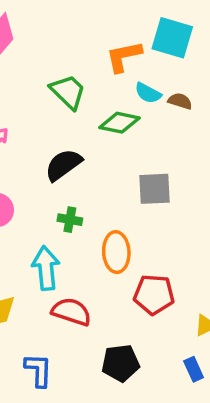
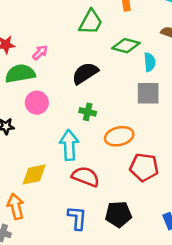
green trapezoid: (68, 92) -> (91, 22), turned 72
cyan semicircle: (148, 93) -> (150, 62), moved, turned -126
orange ellipse: (116, 252) -> (119, 136), turned 76
blue L-shape: (38, 370) -> (77, 218), moved

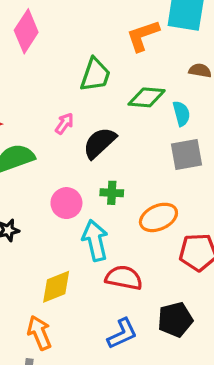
pink arrow: (40, 52) -> (64, 124), moved
pink circle: (37, 103) -> (66, 203), moved
blue L-shape: (77, 218) -> (122, 334), turned 70

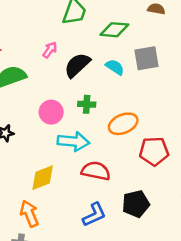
cyan semicircle: (181, 114) -> (115, 67), moved, turned -42
gray square: (187, 155) -> (147, 58), moved
cyan arrow: (95, 240) -> (73, 141), turned 108

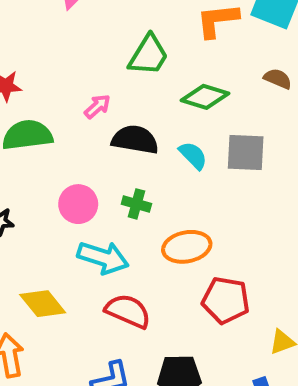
black semicircle: (77, 65) -> (135, 140), turned 40
yellow diamond: (43, 178) -> (43, 304), turned 60

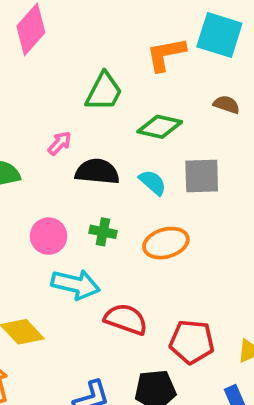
orange ellipse: (187, 247) -> (166, 243), moved
red pentagon: (226, 300) -> (192, 342), moved
red semicircle: (128, 311) -> (126, 319), moved

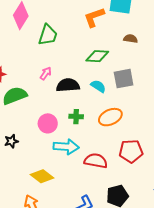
green trapezoid: (104, 92) -> (48, 35), moved
red pentagon: (192, 342) -> (131, 151), moved

